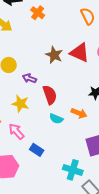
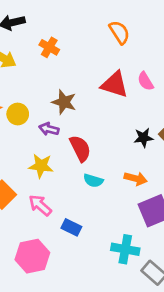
orange cross: (38, 13) -> (49, 47), moved
brown star: (54, 55) -> (64, 102), moved
orange arrow: (79, 113) -> (136, 179), moved

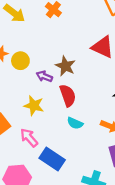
brown star: (64, 102) -> (65, 66), moved
blue rectangle: (71, 227) -> (52, 159), size x1.5

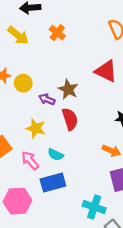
cyan semicircle: (75, 123) -> (56, 155), moved
blue rectangle: (52, 159) -> (53, 182), turned -50

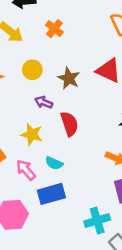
yellow circle: (23, 83) -> (32, 70), moved
brown star: (68, 89) -> (69, 78), moved
cyan cross: (94, 207) -> (97, 220), turned -35

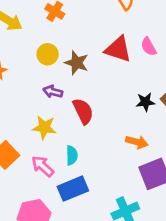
yellow circle: (32, 70) -> (48, 54), moved
cyan semicircle: (54, 163) -> (72, 155), turned -108

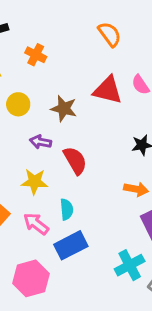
yellow circle: (48, 54) -> (18, 104), moved

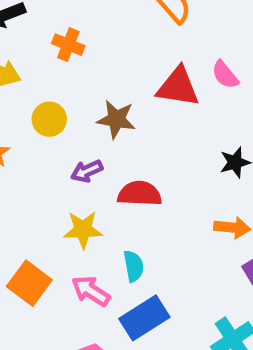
purple arrow: (41, 142) -> (87, 171), turned -30
red semicircle: (75, 160) -> (140, 194), turned -52

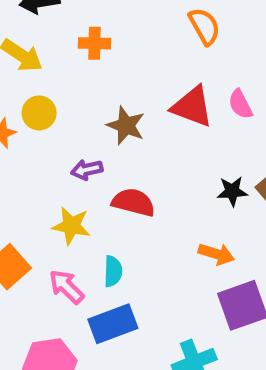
orange cross: (68, 45) -> (95, 43), turned -32
yellow circle: (49, 119) -> (39, 113), moved

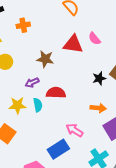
yellow star: (71, 226) -> (18, 105), moved
cyan semicircle: (113, 271) -> (38, 105), moved
pink arrow: (66, 287) -> (74, 130), moved

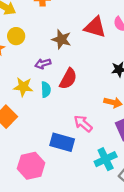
red semicircle: (56, 93) -> (68, 79), turned 108
blue rectangle: (58, 149) -> (62, 142), turned 40

